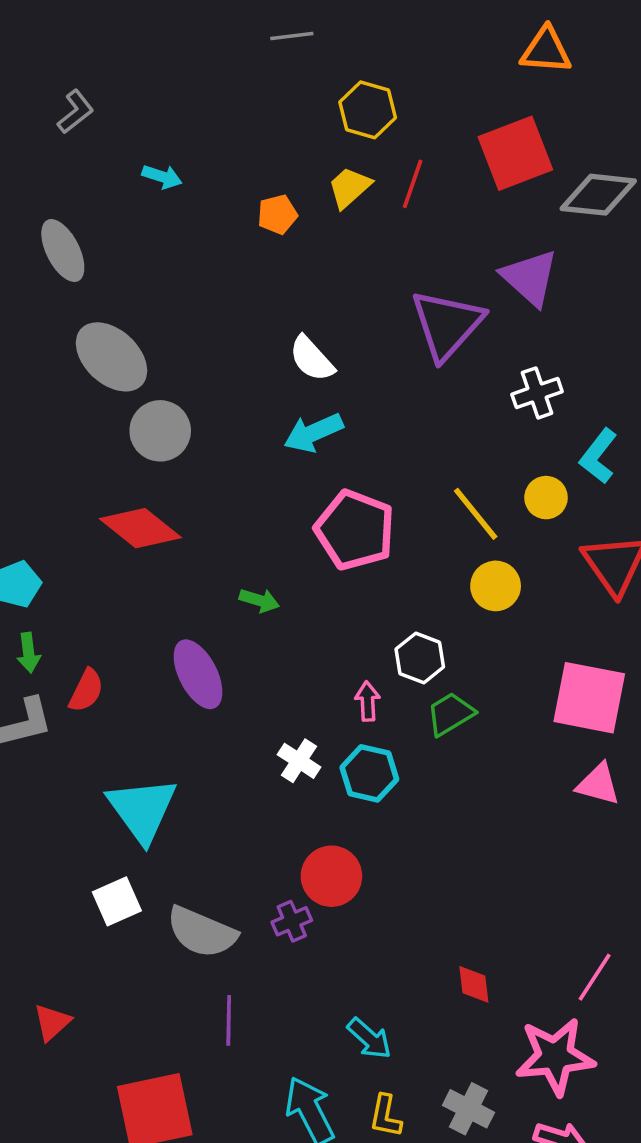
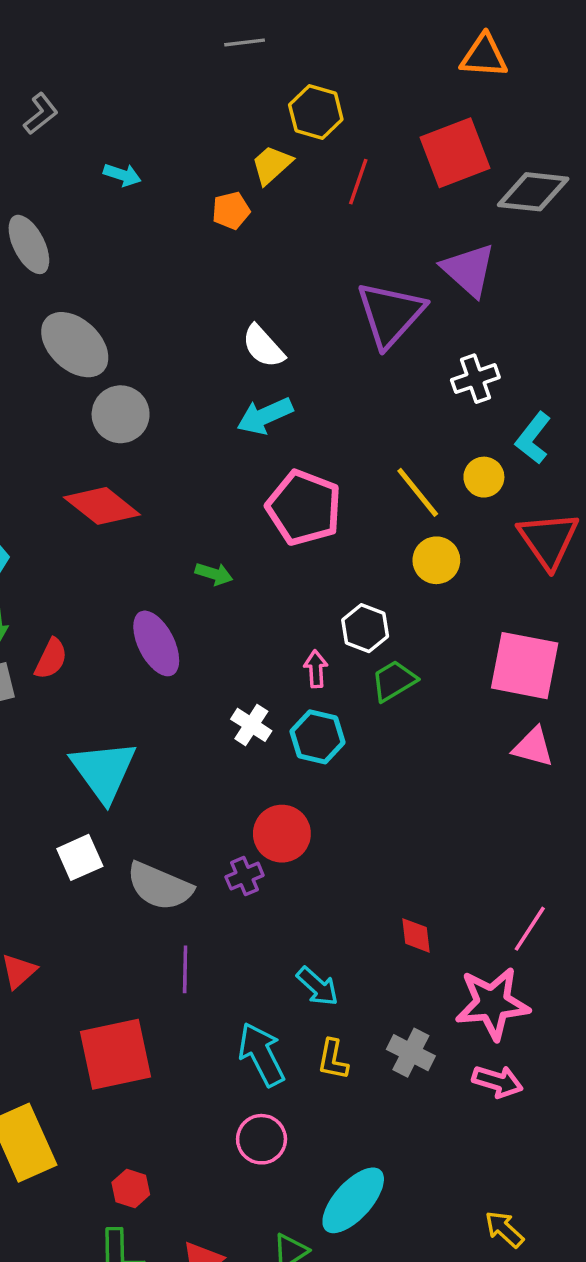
yellow trapezoid: (349, 187) -> (272, 165), moved

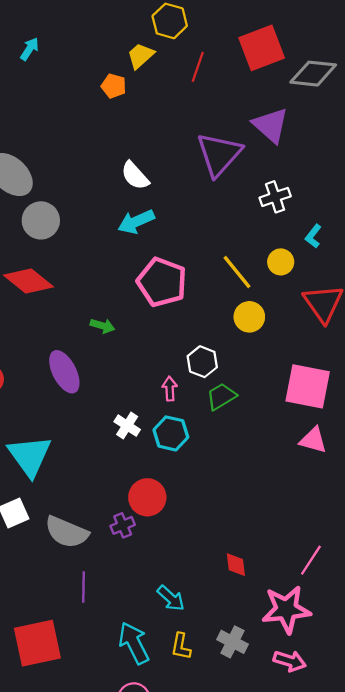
cyan arrow: (122, 175) -> (30, 49), moved, turned -75
orange pentagon: (231, 211) -> (114, 86), turned 30
cyan L-shape: (533, 438) -> (313, 236), size x0.7

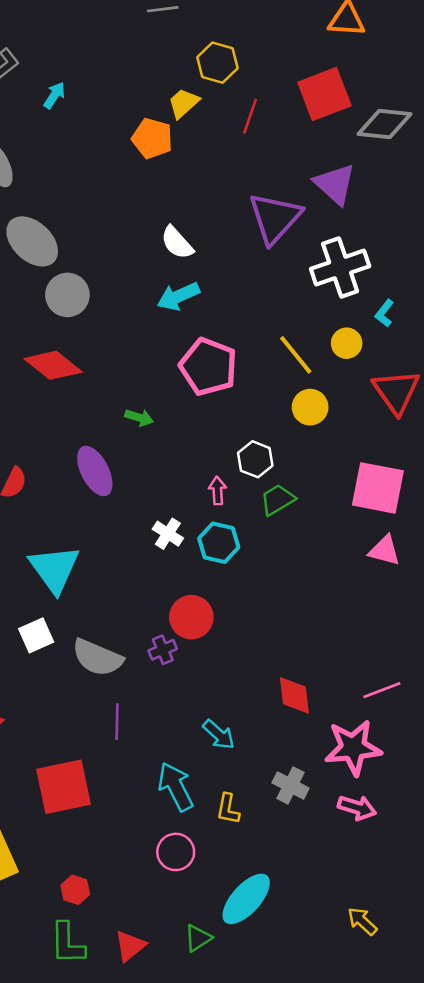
orange pentagon: (114, 86) -> (152, 138), size x1.4
white cross: (275, 197) -> (340, 268), size x1.6
pink line: (311, 560) -> (382, 690), turned 36
red diamond: (236, 565) -> (294, 695), size x1.4
yellow L-shape: (181, 646) -> (228, 809), moved

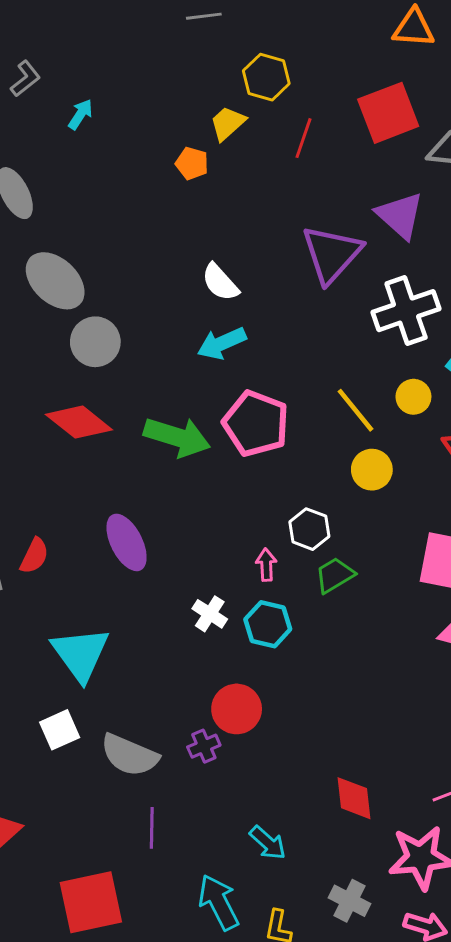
orange pentagon: (152, 138) -> (192, 163), size x0.7
green arrow: (139, 418) -> (177, 437), moved, size x2.0

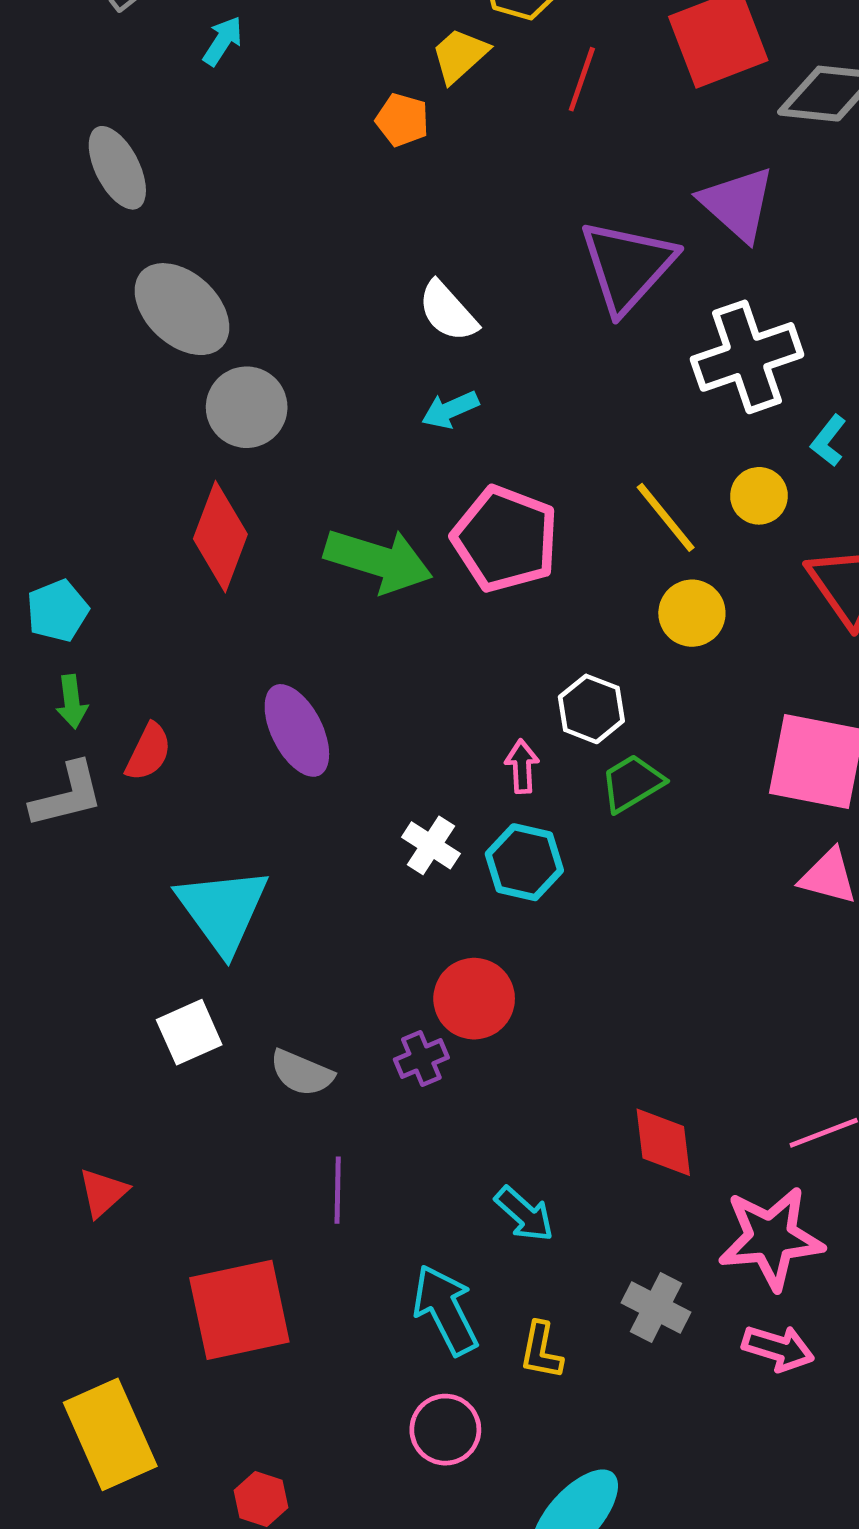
cyan arrow: (222, 343) -> (450, 410), size x0.7
red diamond: (79, 422) -> (220, 537), turned 72
gray semicircle: (130, 755) -> (302, 1073), size x0.7

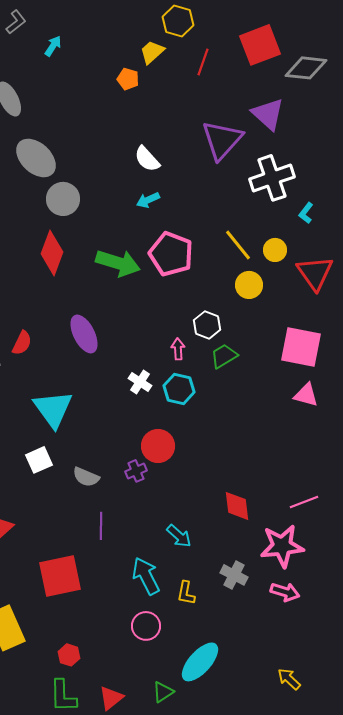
yellow circle: (759, 496) -> (275, 250), moved

